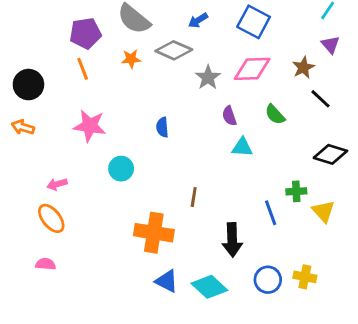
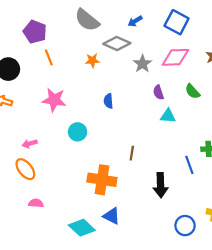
purple pentagon: (85, 33) -> (35, 32), moved, turned 30
orange star: (131, 59) -> (92, 61), moved
pink semicircle: (46, 264) -> (36, 203), moved
blue circle: (268, 280) -> (185, 226), moved
cyan diamond: (209, 287) -> (82, 228), moved

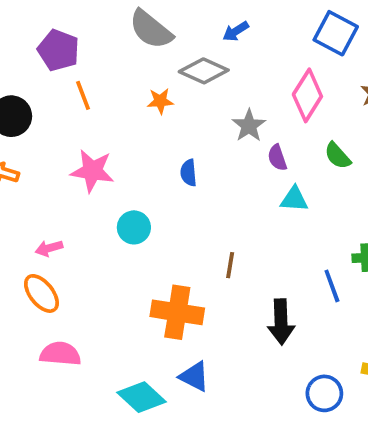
blue square: (177, 22) -> (336, 33), moved
pink diamond: (175, 57) -> (307, 95), turned -56
gray star: (142, 64) -> (249, 126), moved
pink semicircle: (36, 203) -> (60, 354), size x1.5

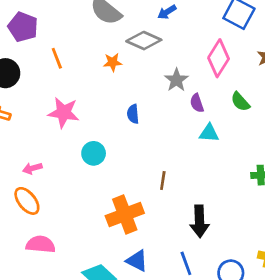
purple pentagon: (58, 50) -> (23, 27), moved
blue line: (332, 286) -> (186, 263), moved
orange cross: (177, 312) -> (125, 214), turned -30

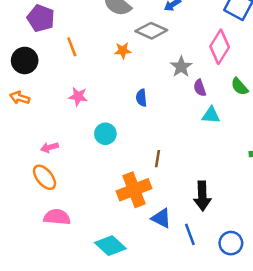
pink star: (64, 113) -> (78, 97), size x0.7
brown line: (163, 181) -> (158, 159), moved
blue triangle: (137, 261) -> (161, 218), moved

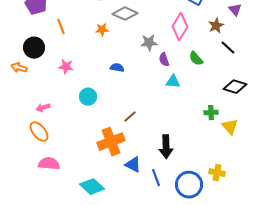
black circle: (25, 60) -> (34, 48), moved
gray star: (181, 67) -> (149, 43), turned 30
blue semicircle: (141, 98) -> (117, 68), turned 104
brown line: (158, 159) -> (130, 117), turned 40
blue circle: (231, 243) -> (189, 185), size x1.4

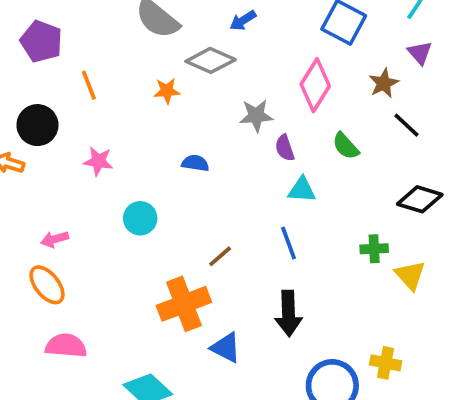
blue line: (156, 178) -> (289, 243), moved

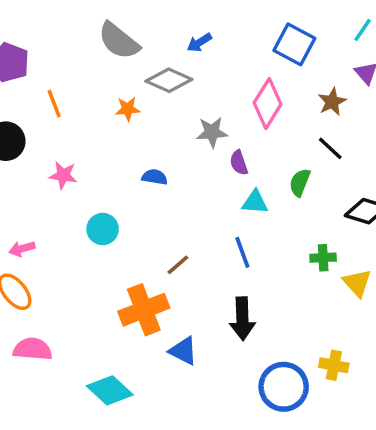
black line: (406, 125) -> (330, 148), moved
green semicircle: (346, 146) -> (300, 182), moved, turned 64

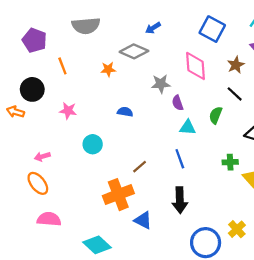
gray semicircle: (119, 41) -> (86, 26), moved, turned -44
pink diamond: (268, 104) -> (195, 66), turned -36
yellow cross: (334, 365) -> (237, 229), turned 36

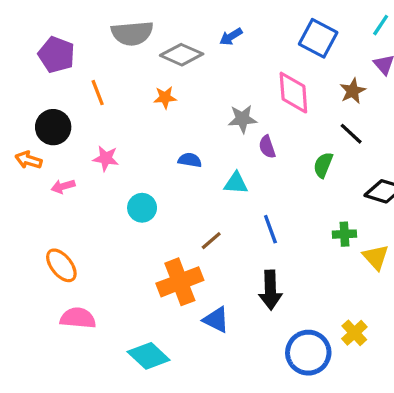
gray diamond: (134, 51) -> (182, 55), moved
cyan triangle: (188, 127) -> (236, 183), moved
pink arrow: (42, 157) -> (63, 186), moved

